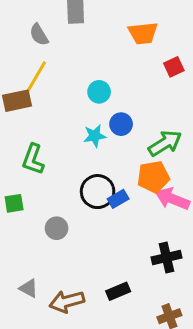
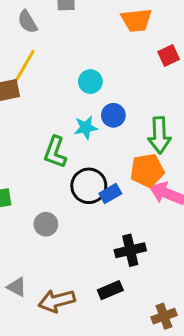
green arrow: (165, 143) -> (159, 135), turned 120
green L-shape: (33, 159) -> (55, 152), moved
black cross: (166, 258) -> (130, 250), moved

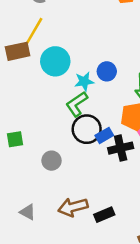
cyan circle: (90, 82) -> (55, 61), moved, size x1.5
green L-shape: (55, 152) -> (77, 104), moved, turned 36
black cross: (130, 250) -> (121, 148), moved
brown arrow: (57, 301) -> (73, 207), moved

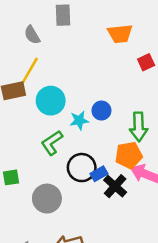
green L-shape: (77, 104) -> (52, 143), moved
black cross: (121, 148) -> (115, 186), turned -35
gray circle: (52, 161) -> (47, 199), size x1.5

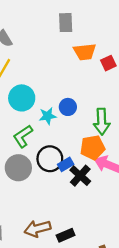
gray rectangle: (63, 15) -> (66, 23), moved
orange trapezoid: (120, 34) -> (85, 52), moved
gray circle: (47, 199) -> (18, 168), moved

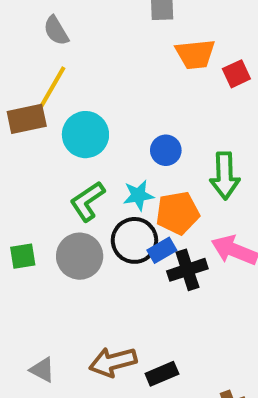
cyan star: (48, 116) -> (138, 195), moved
orange pentagon: (93, 147) -> (178, 213), moved
black cross: (80, 176) -> (187, 270), turned 30

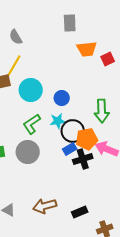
blue circle: (166, 150) -> (62, 98), moved
orange pentagon: (178, 213) -> (87, 139), moved
black circle: (134, 240) -> (73, 131), moved
black rectangle: (162, 374) -> (80, 212), moved

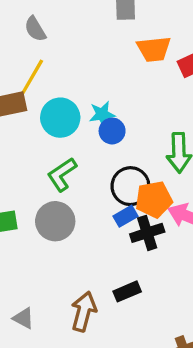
cyan star: (58, 121) -> (102, 114), moved
brown arrow: (45, 206) -> (84, 311), turned 120
black rectangle: (80, 212) -> (127, 291), moved

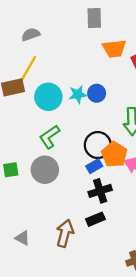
gray semicircle: (35, 29) -> (31, 34), turned 102
blue circle: (112, 131) -> (97, 93), moved
orange pentagon: (154, 199) -> (114, 154), turned -30
black cross: (147, 233) -> (100, 191), moved

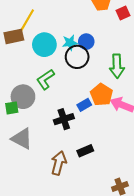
black circle: (98, 145) -> (77, 57), moved
gray circle: (45, 170) -> (23, 97), moved
black cross: (100, 191) -> (64, 119), moved
gray triangle: (22, 238) -> (22, 139), moved, size x1.6

